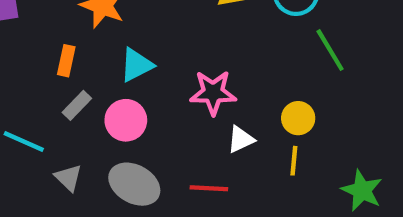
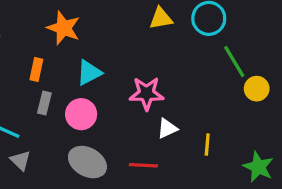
gray rectangle: (77, 105) -> (44, 103), turned -30
yellow circle: (298, 118) -> (257, 89), moved
gray triangle: (68, 178) -> (20, 160), moved

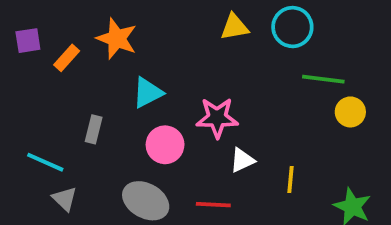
green line: (234, 61) -> (323, 79), turned -52
orange rectangle: (36, 69) -> (67, 58), moved, turned 30
pink circle: (81, 114) -> (165, 145), moved

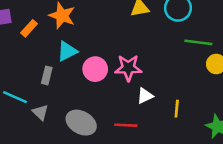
cyan triangle: (148, 93) -> (67, 51), moved
pink circle: (165, 145) -> (95, 69), moved
gray triangle: (65, 199) -> (40, 112), moved

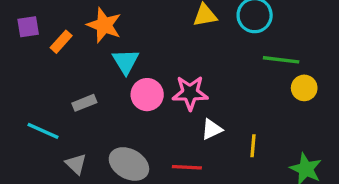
cyan triangle: (67, 51) -> (126, 61), moved, turned -35
gray rectangle: (47, 75) -> (84, 103), turned 54
gray triangle: (40, 112) -> (76, 164), moved

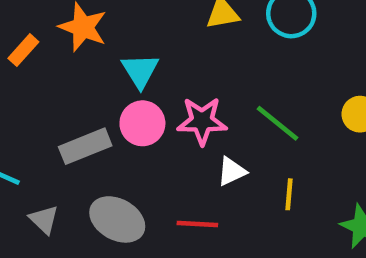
green line: (281, 60) -> (278, 123), moved, turned 32
cyan triangle: (126, 61) -> (140, 71), moved
gray rectangle: (84, 103) -> (85, 146), moved, size x1.5

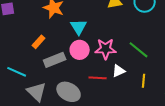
orange rectangle: (23, 50) -> (39, 42), moved
gray triangle: (44, 219) -> (37, 92), size x1.5
red line: (197, 224) -> (98, 78), moved

